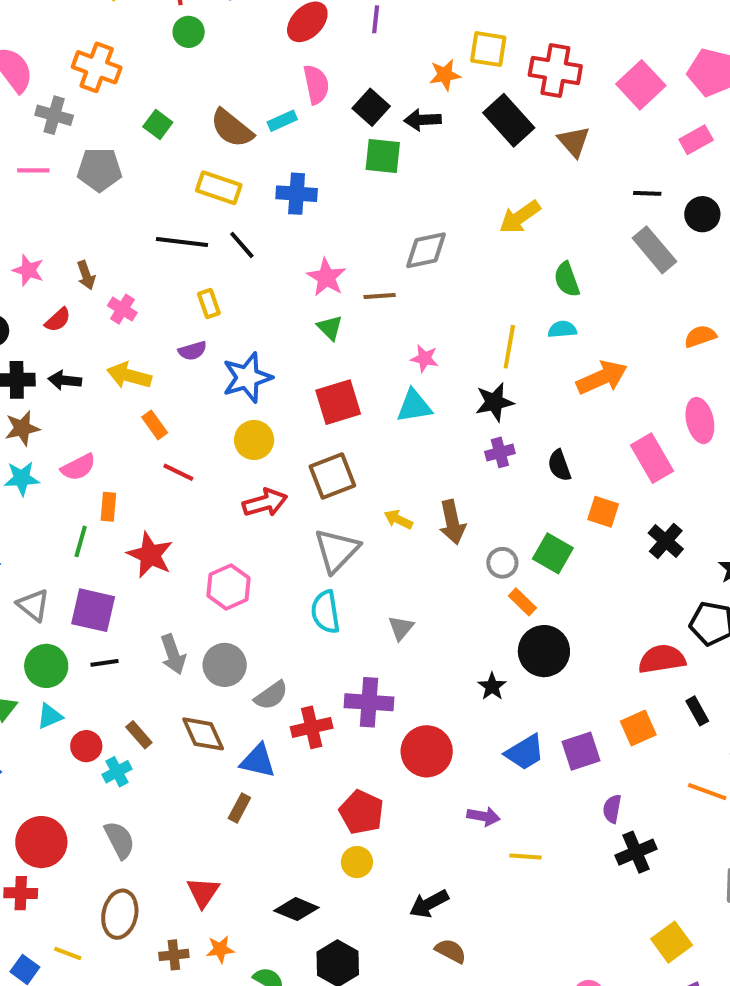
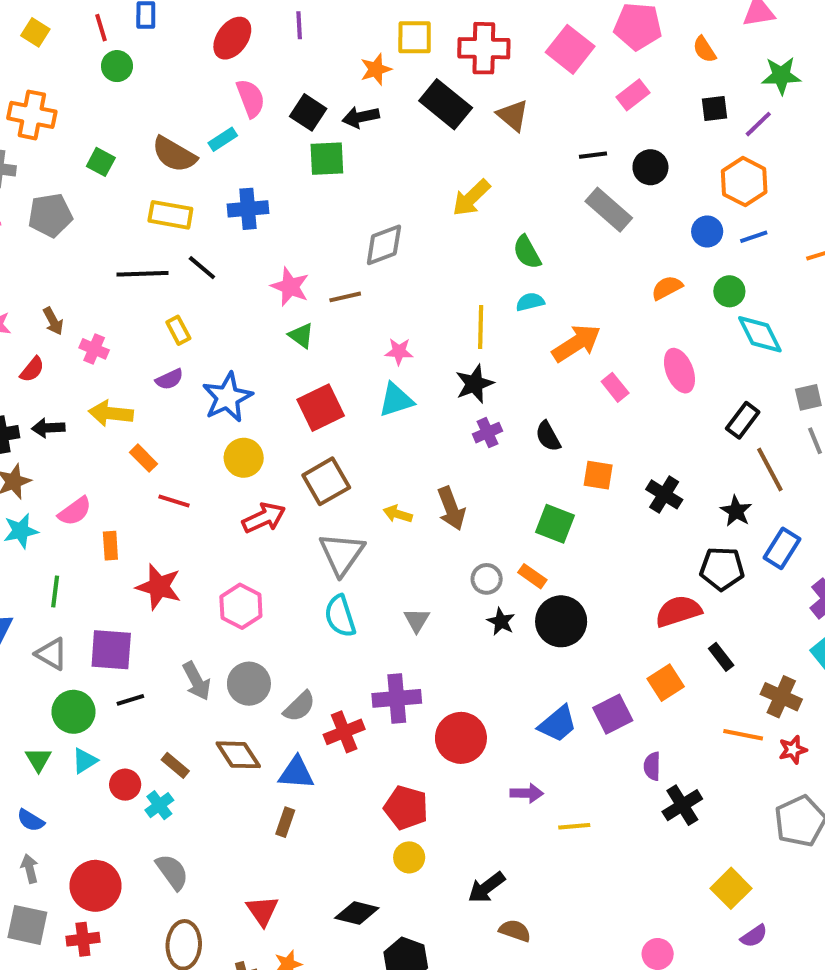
pink rectangle: (652, 458) -> (615, 387), moved, size x0.6
green line: (81, 541) -> (55, 591), moved
gray circle: (502, 563) -> (487, 579), moved
black star: (492, 687) -> (501, 622), moved

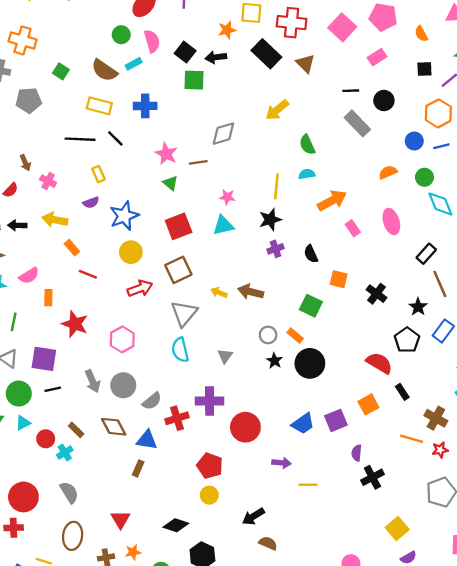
green circle: (117, 66) -> (121, 35), moved
brown arrow: (451, 508) -> (251, 292), turned 120
black pentagon: (722, 569) -> (407, 340), turned 30
red semicircle: (678, 611) -> (379, 363), turned 44

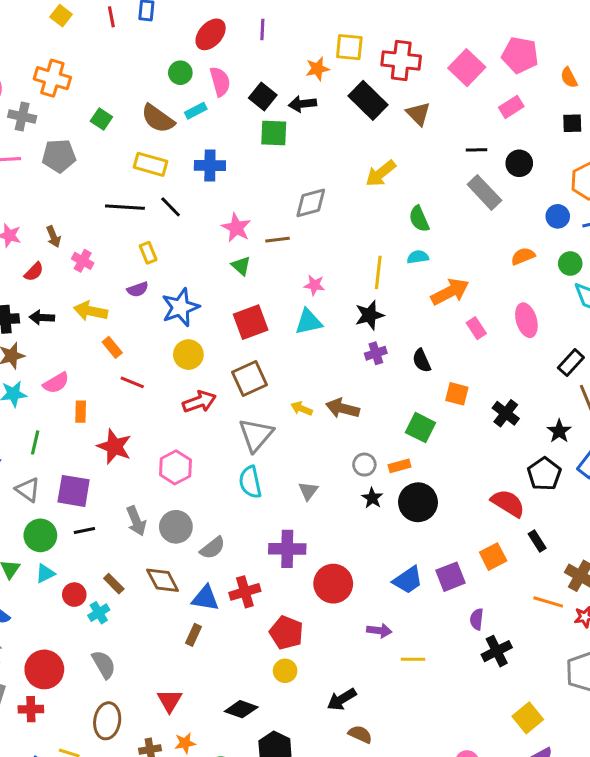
orange rectangle: (295, 335) -> (399, 466), turned -56
red cross: (177, 418) -> (245, 592), moved

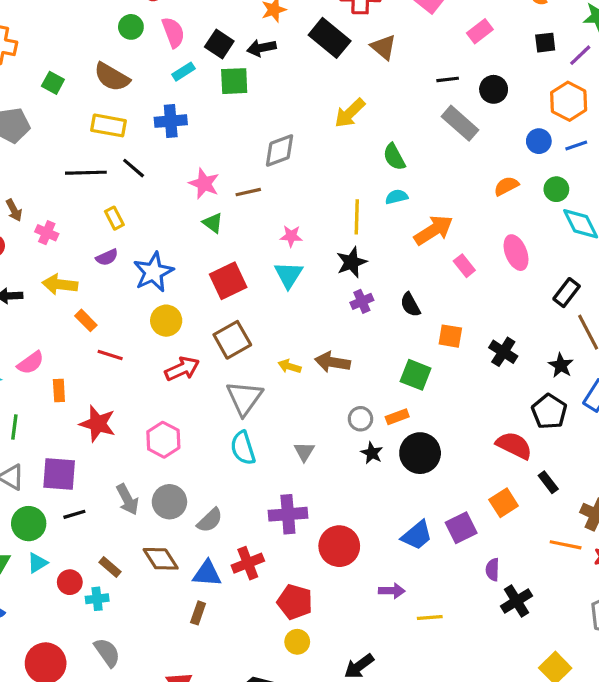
cyan rectangle: (196, 111) -> (184, 72), moved
cyan triangle: (309, 322) -> (289, 275), turned -40
cyan cross: (99, 613) -> (97, 599), turned 30

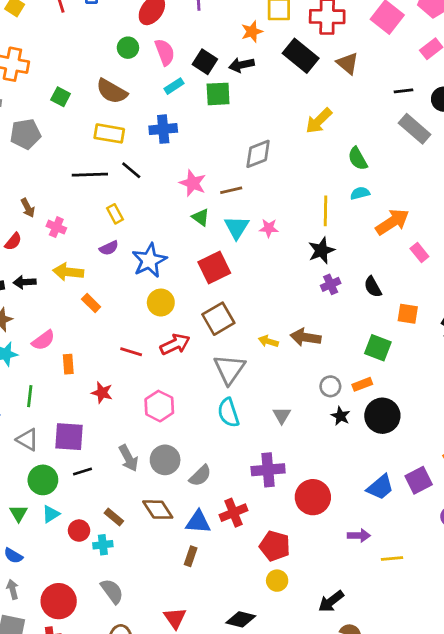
cyan triangle: (289, 275) -> (237, 227), moved
red line: (110, 355) -> (131, 352), moved
red star: (98, 424) -> (102, 393), size x0.7

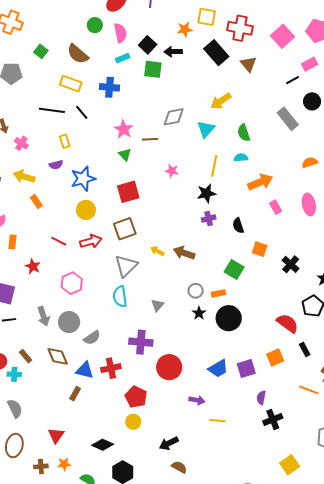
black line: (404, 91) -> (292, 80), moved, turned -32
cyan triangle: (237, 227) -> (206, 129), moved

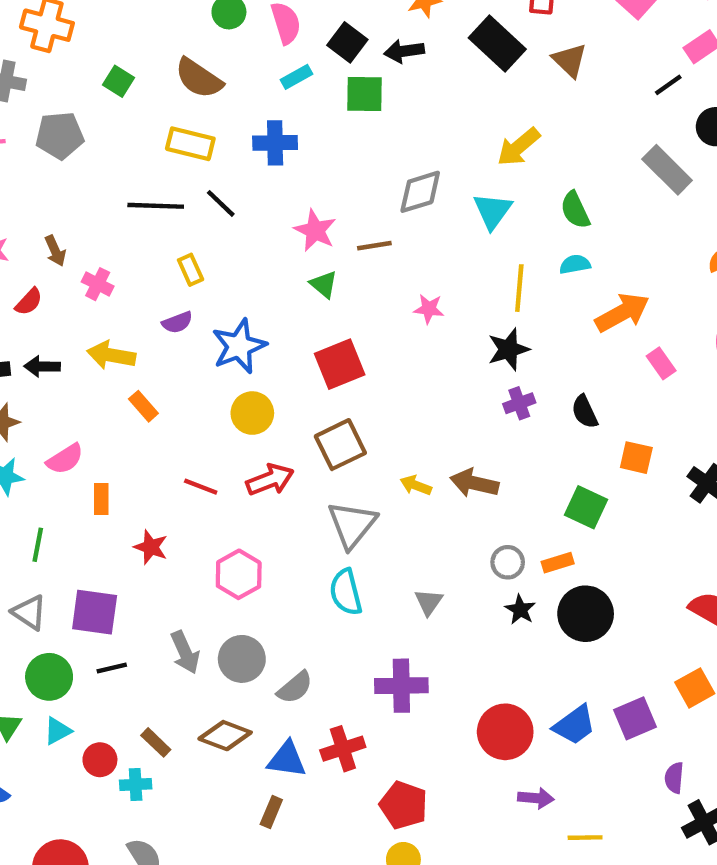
brown diamond: (58, 356) -> (225, 736), turned -40
red circle: (169, 367) -> (505, 732), moved

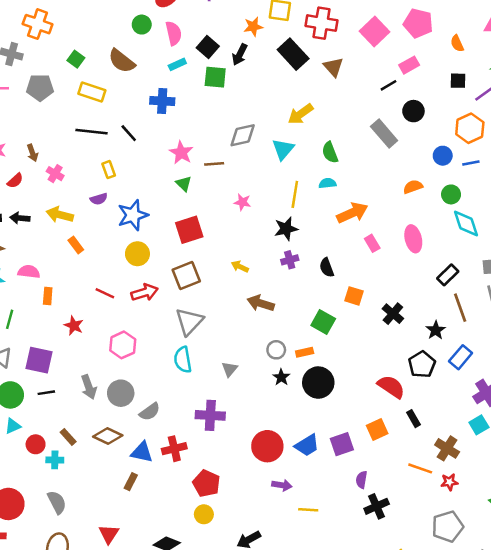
black arrow: (404, 51) -> (240, 55), turned -60
yellow rectangle: (190, 144) -> (92, 92), moved
pink semicircle: (65, 459) -> (29, 272), turned -145
yellow arrow: (416, 485) -> (240, 267), moved

